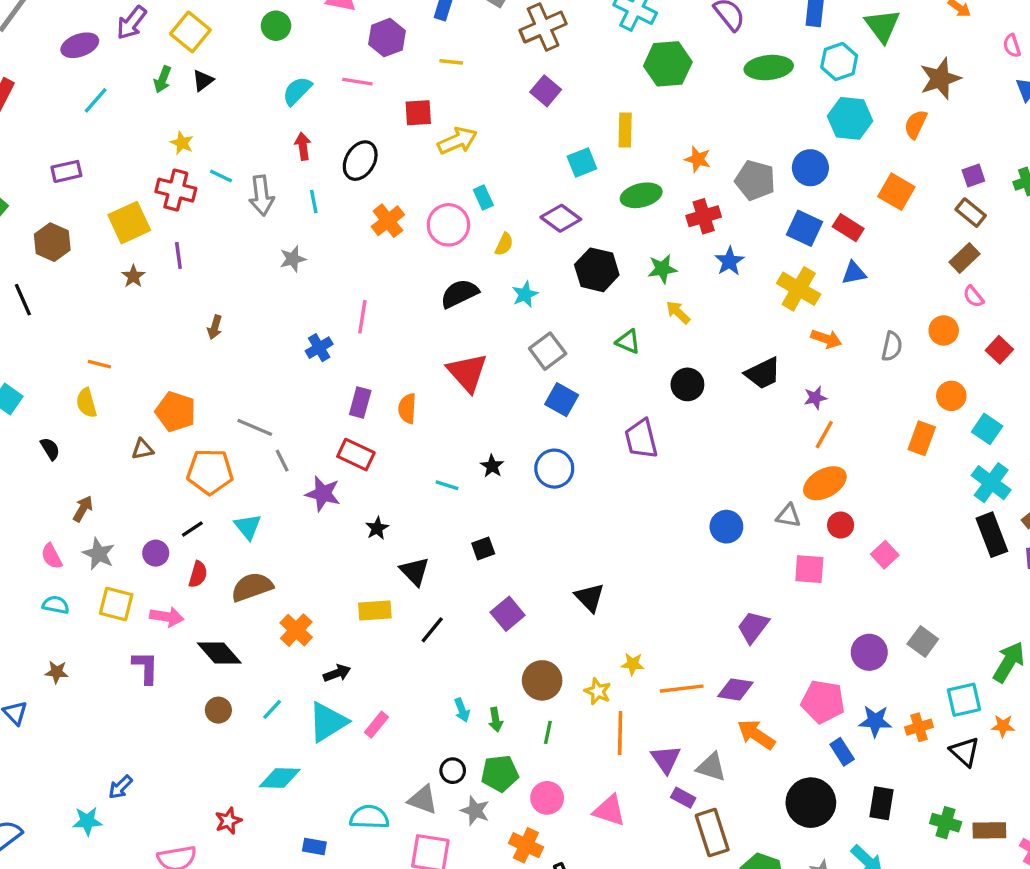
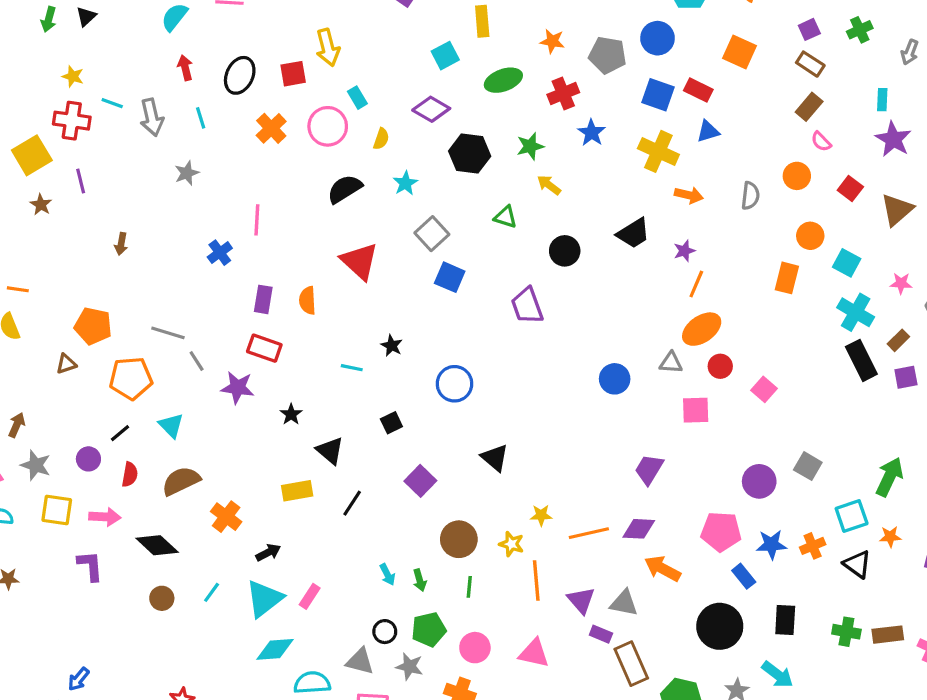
red square: (418, 113) -> (293, 74), moved
yellow arrow: (457, 141) -> (328, 48), turned 105
blue circle: (554, 469) -> (454, 384), moved
cyan diamond: (280, 778) -> (275, 649), moved

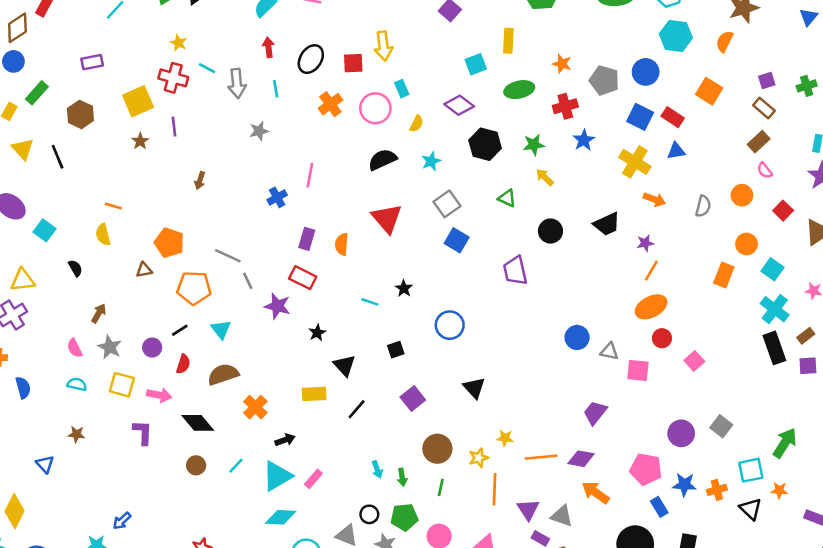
gray triangle: (671, 363) -> (609, 351), moved
yellow star: (511, 544) -> (479, 458), turned 30

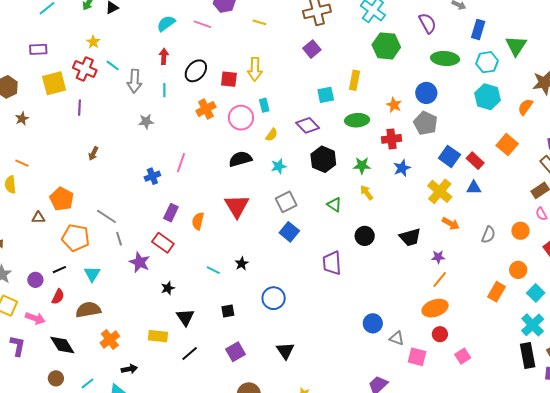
purple rectangle: (92, 62) -> (38, 49), moved
blue circle: (646, 72) -> (426, 93), moved
brown star: (140, 141) -> (22, 119), moved

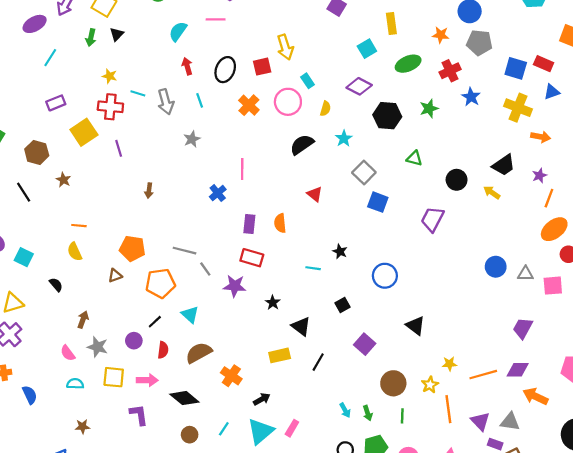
yellow arrow: (367, 193) -> (492, 192), moved
red triangle: (237, 206) -> (315, 194), size x0.6
purple trapezoid: (332, 263) -> (432, 219), turned 50

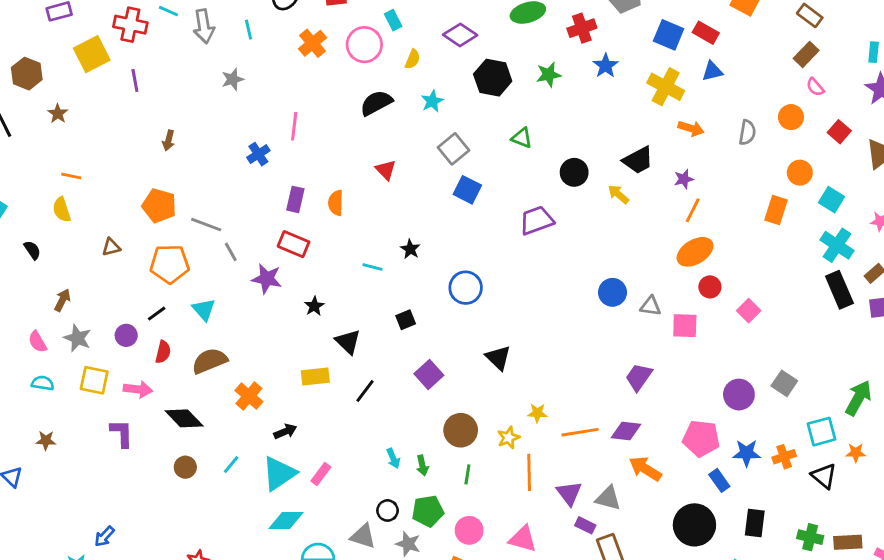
purple trapezoid: (432, 219) -> (537, 220), turned 36
orange pentagon: (132, 248) -> (159, 206), moved

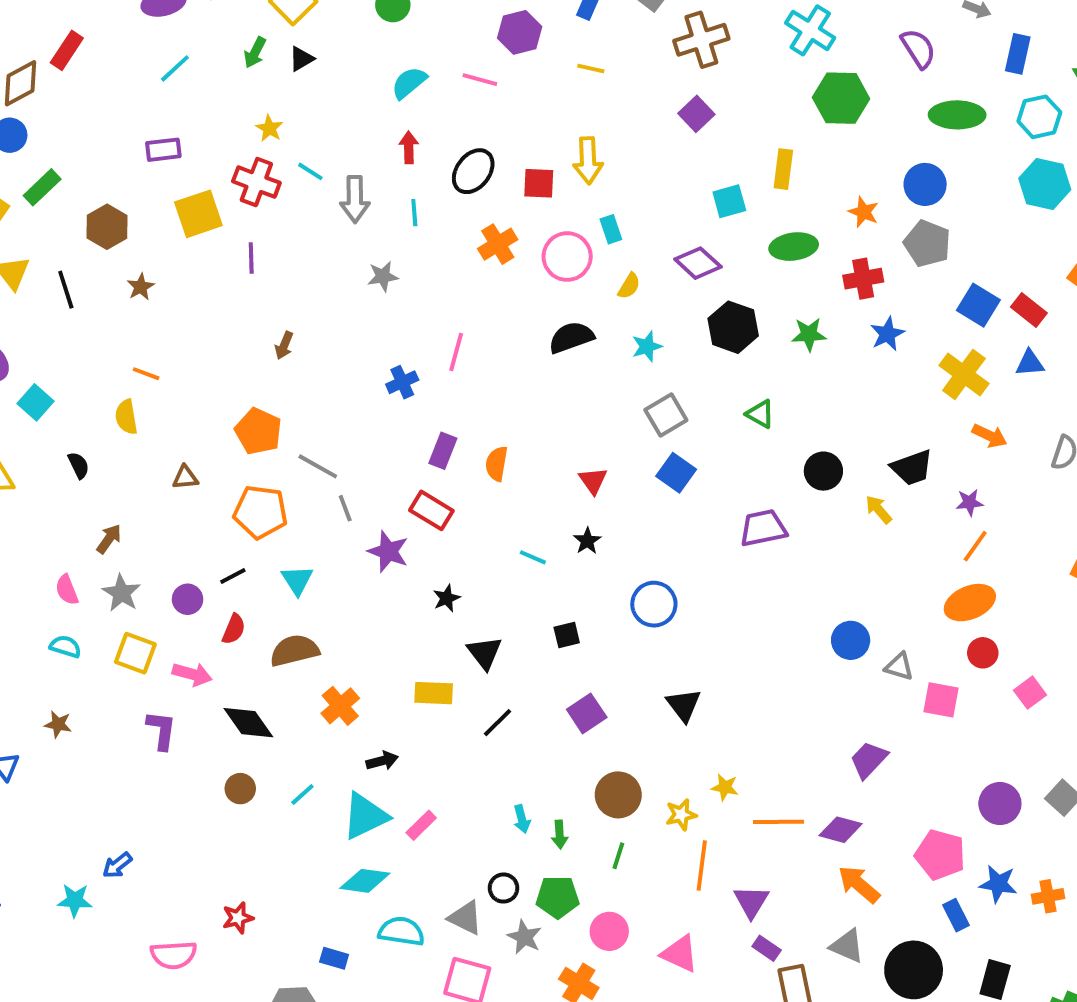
red triangle: (386, 170) -> (593, 481), moved
gray triangle: (608, 498) -> (847, 946), moved

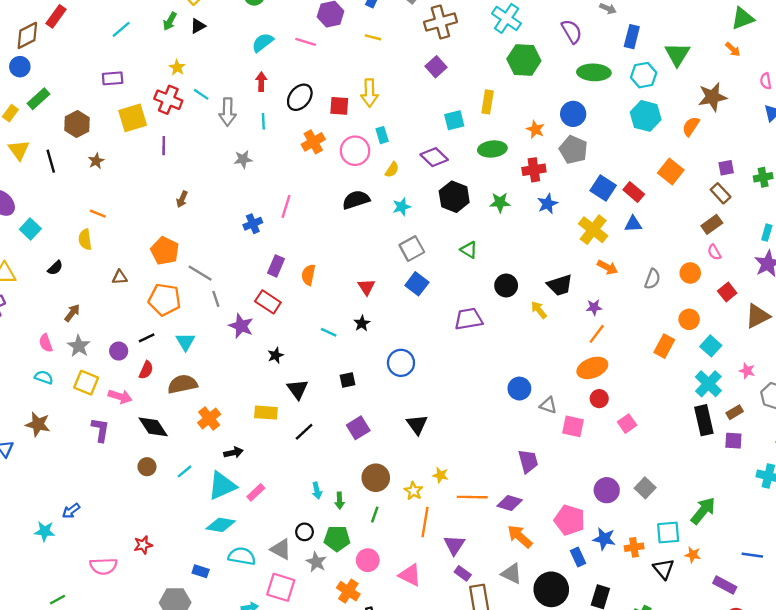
black semicircle: (79, 465) -> (55, 268), turned 70
brown star: (58, 724) -> (38, 424), size x1.5
purple trapezoid: (869, 760) -> (528, 461), turned 120
yellow star: (681, 815) -> (413, 491), turned -30

